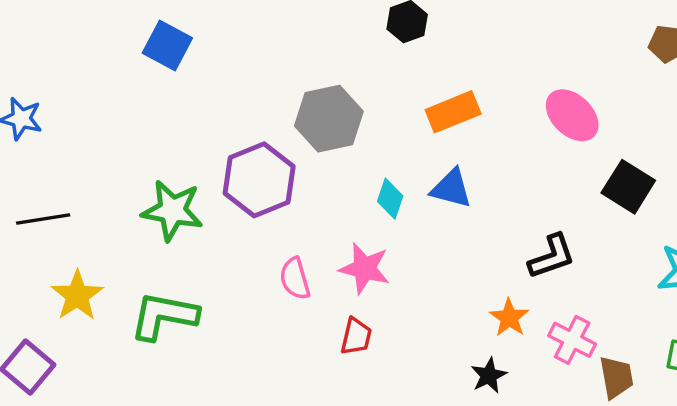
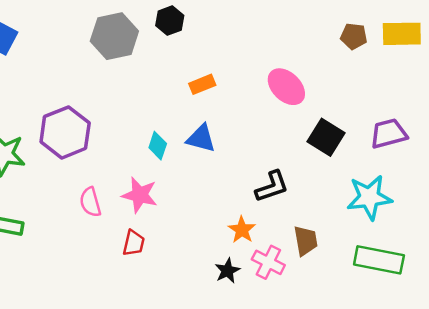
orange rectangle: (453, 112) -> (202, 84), size x0.7
gray hexagon: (329, 119) -> (114, 36), moved
pink cross: (572, 340) -> (268, 262), moved
brown trapezoid: (616, 377) -> (306, 241), moved

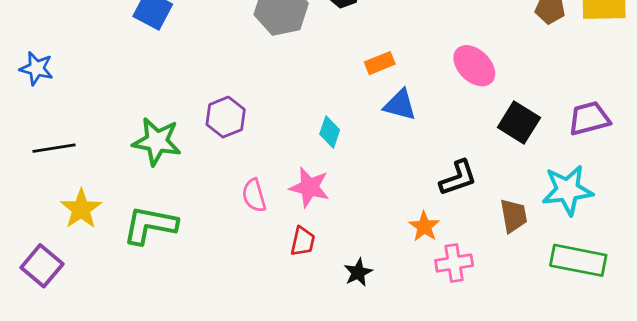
purple hexagon: (65, 132) -> (226, 117), size x0.7
blue triangle: (201, 138) -> (400, 105), moved
brown trapezoid: (306, 241) -> (513, 216), moved
pink cross: (268, 262) -> (454, 263), turned -36
black star: (227, 271) -> (358, 272), moved

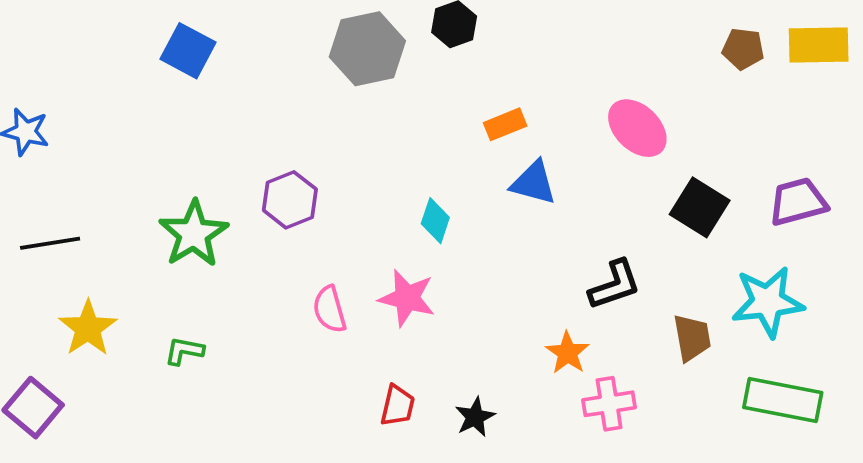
green star: (157, 141) -> (194, 234), turned 30
green L-shape: (150, 225) -> (184, 351), size x0.5
red trapezoid: (303, 241) -> (398, 406), moved

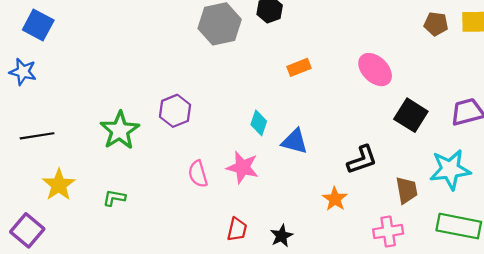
blue square: (188, 51) -> (38, 25), moved
blue triangle: (533, 183) -> (295, 141), moved
pink cross: (609, 404) -> (388, 231), moved

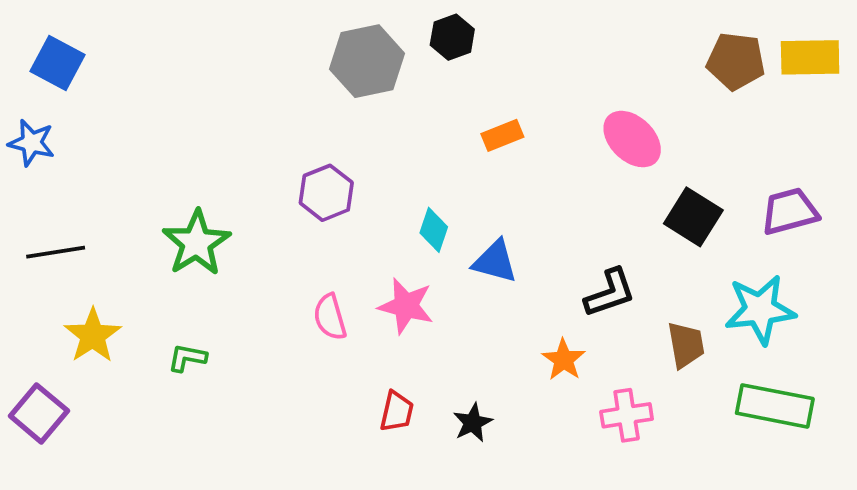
brown pentagon: (436, 24) -> (736, 61), size x1.4
purple hexagon: (175, 111) -> (326, 193), moved
pink cross: (388, 231) -> (627, 415), moved

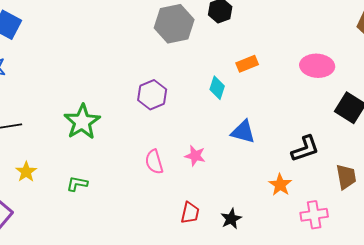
pink ellipse: (632, 139) -> (317, 66), turned -40
cyan diamond: (434, 230) -> (217, 88), moved
pink star: (406, 306) -> (195, 156), size x0.7
yellow star: (93, 336) -> (26, 172), size x0.7

